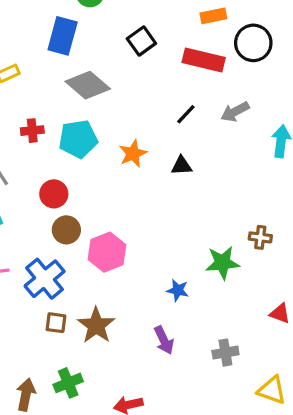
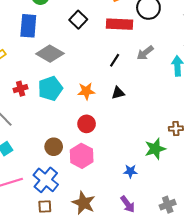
orange star: (133, 154) -> (86, 91), turned 30
red circle: (54, 194) -> (87, 124), moved
brown square: (56, 323) -> (45, 207), moved

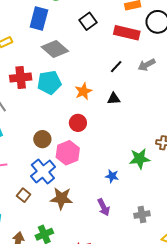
red cross: (21, 89) -> (21, 78), size x1.5
orange star: (86, 91) -> (83, 91), turned -30
blue cross: (46, 180) -> (43, 172), moved
brown star: (84, 203) -> (61, 198), turned -30
brown square: (45, 207) -> (24, 195), turned 32

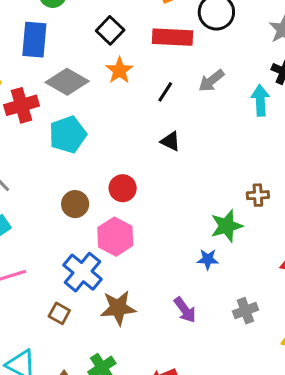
red cross: (21, 78) -> (21, 105), moved
orange star: (83, 91) -> (119, 70), moved
black triangle: (114, 99) -> (170, 141), turned 40
brown circle: (42, 139) -> (75, 204), moved
blue star: (112, 176) -> (208, 259), moved

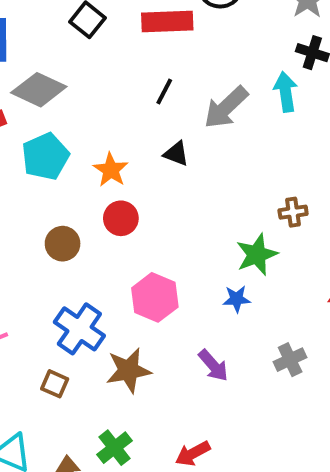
orange star: (119, 70) -> (111, 170), moved
gray arrow: (211, 81) -> (226, 107), moved, size x1.4
pink hexagon: (115, 237) -> (155, 297), moved

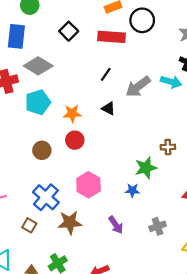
cyan arrow: (286, 92) -> (171, 82), turned 108
orange star: (111, 170) -> (72, 113), turned 30

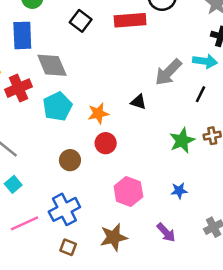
gray diamond: (38, 66) -> (52, 65), turned 44
black line: (106, 74) -> (200, 94), moved
green star: (146, 168) -> (182, 141), moved
blue cross: (46, 197) -> (64, 209), moved, turned 30

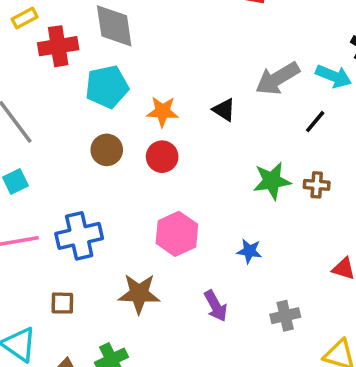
brown circle: (70, 160) -> (107, 150), moved
brown square: (68, 247) -> (62, 303), moved, turned -35

